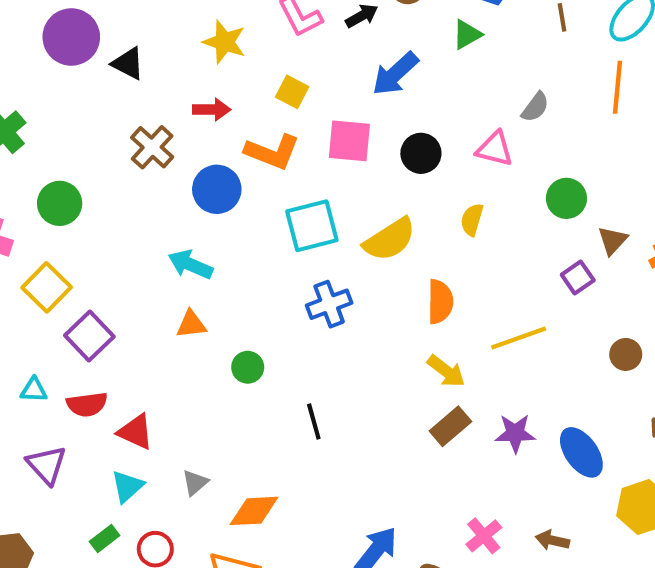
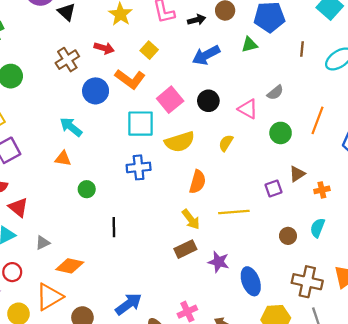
orange line: (618, 87) -> (318, 120), moved
pink square: (349, 141) -> (170, 100), moved, turned 30
green circle: (566, 198) -> (281, 133), moved

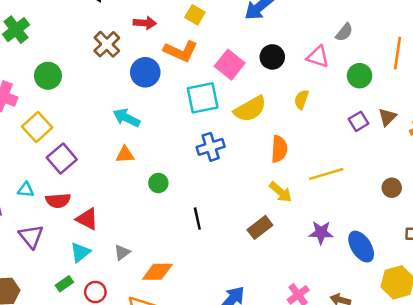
purple square: (273, 188) -> (359, 121), moved
brown rectangle: (185, 249) -> (260, 227), moved

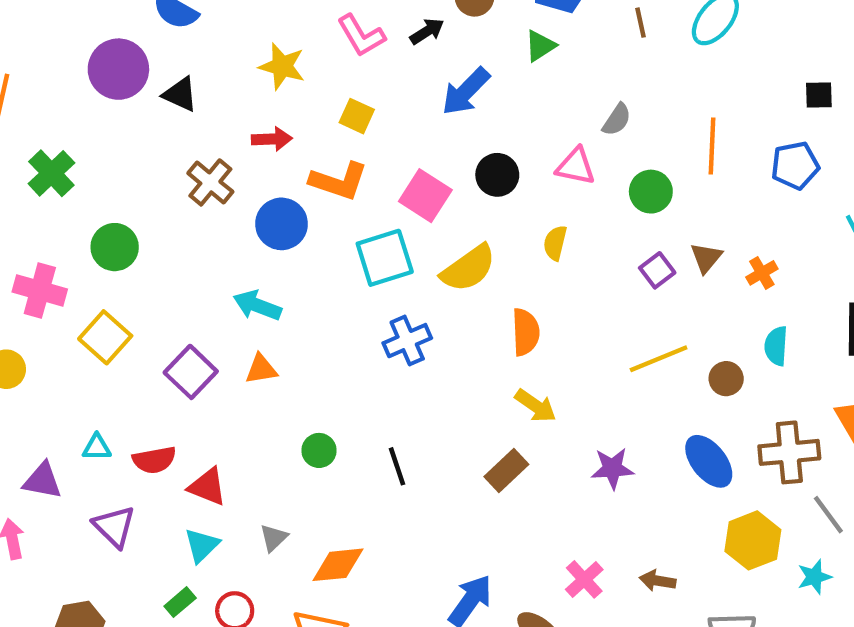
purple square: (62, 158) -> (191, 372), moved
yellow line: (326, 174) -> (659, 359), moved
green circle: (158, 183) -> (319, 450), moved
blue ellipse: (361, 247) -> (709, 461), moved

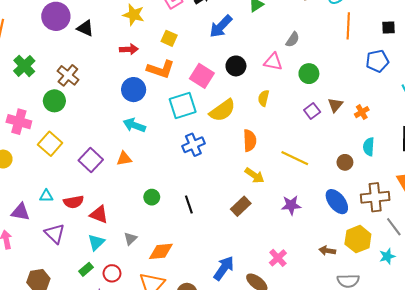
orange line: (712, 146) -> (348, 26), moved
brown cross: (210, 182) -> (68, 75), moved
cyan arrow: (257, 305) -> (134, 125), moved
yellow line: (659, 359) -> (295, 158), moved, turned 48
brown arrow: (658, 581) -> (327, 251), moved

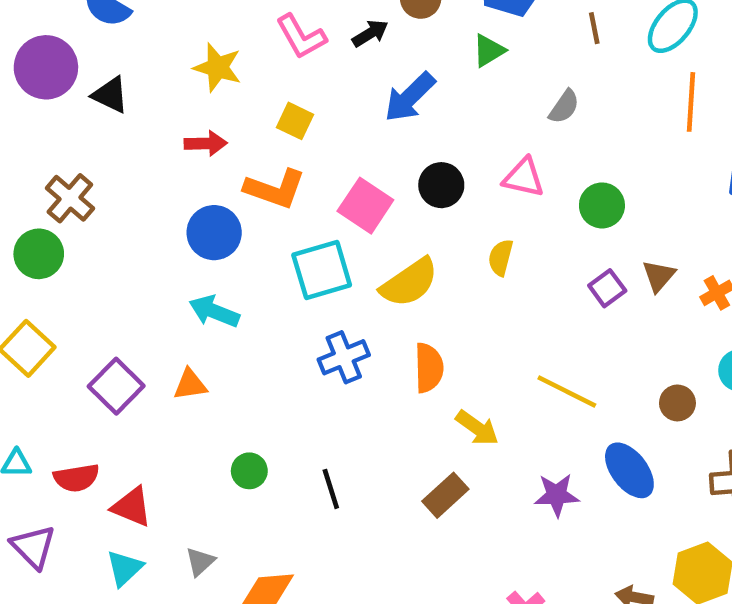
gray semicircle: (293, 40) -> (564, 107), moved
orange semicircle: (250, 141) -> (429, 368), moved
blue ellipse: (337, 202) -> (629, 470), moved

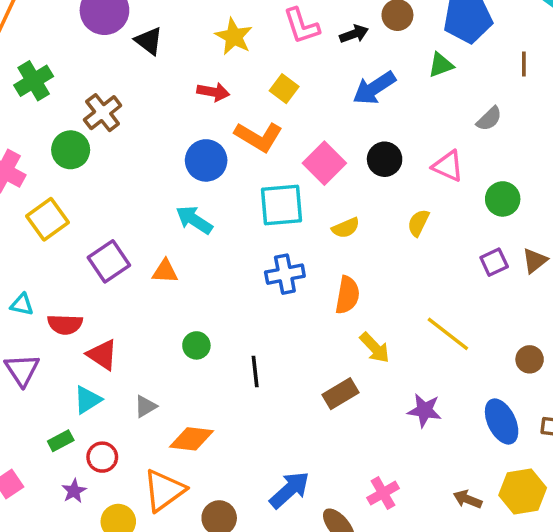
yellow semicircle: (409, 283) -> (346, 228), size x0.6
blue ellipse: (629, 470) -> (502, 421), moved

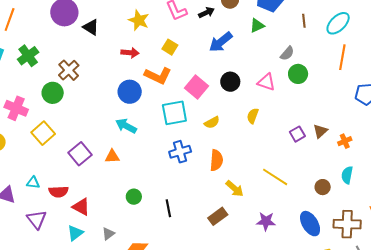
green circle: (503, 199) -> (298, 74), moved

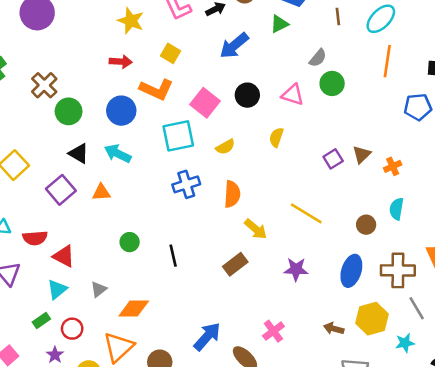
black triangle: (91, 27) -> (79, 153), moved
green circle: (53, 93) -> (69, 111), moved
blue ellipse: (310, 224) -> (351, 271), turned 50

